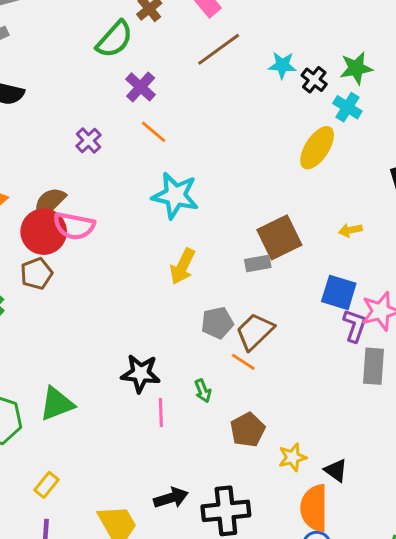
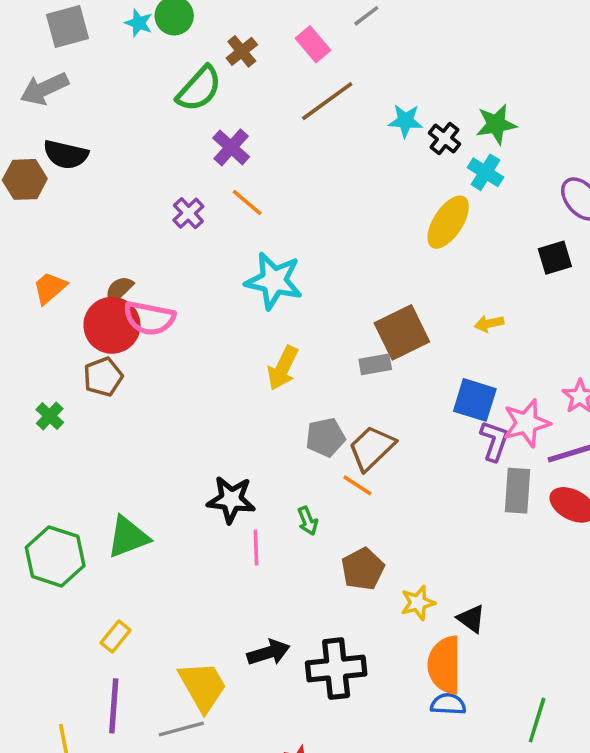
purple cross: (88, 141) -> (188, 213), moved
brown semicircle: (49, 203) -> (119, 290), size x0.7

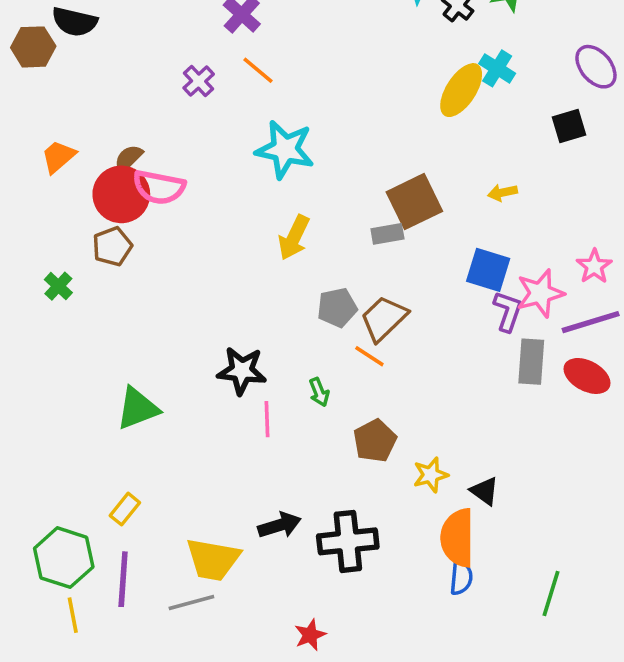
cyan cross: (485, 172) -> (497, 68), moved
green hexagon: (55, 556) -> (64, 558), moved
yellow trapezoid: (203, 686) -> (213, 559), turned 130
blue semicircle: (448, 704) -> (461, 577), turned 92

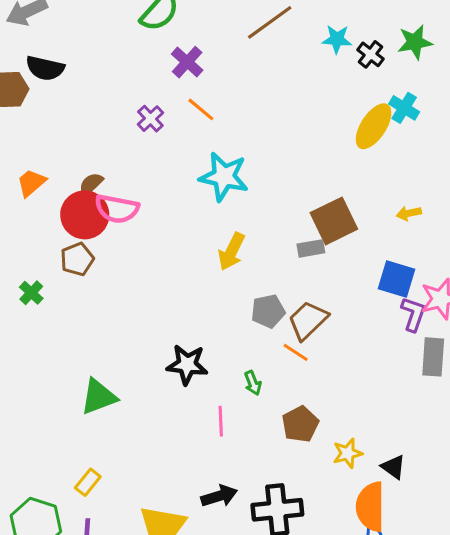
pink line: (267, 419) -> (221, 421), moved

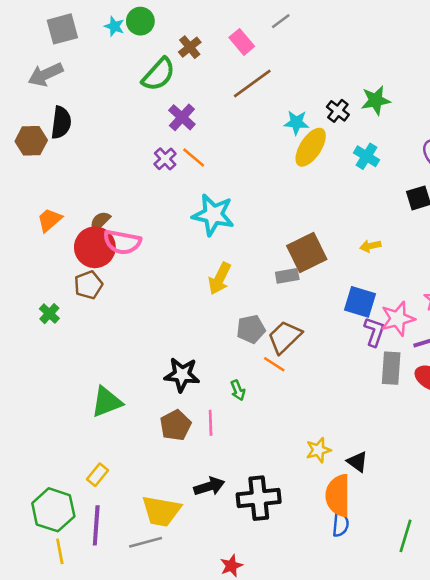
cyan star: (337, 39) -> (296, 122), moved
black semicircle: (45, 68) -> (61, 122), turned -96
purple cross: (150, 119) -> (165, 159), moved
yellow ellipse: (374, 126) -> (311, 147), moved
brown pentagon: (300, 424) -> (175, 425), moved

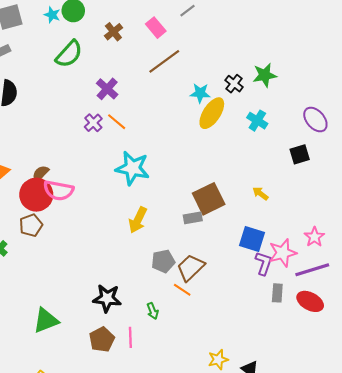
green semicircle: (159, 74) -> (69, 54), moved
yellow arrow: (370, 246) -> (260, 194), turned 49
gray rectangle: (391, 368) -> (277, 293), size x0.7

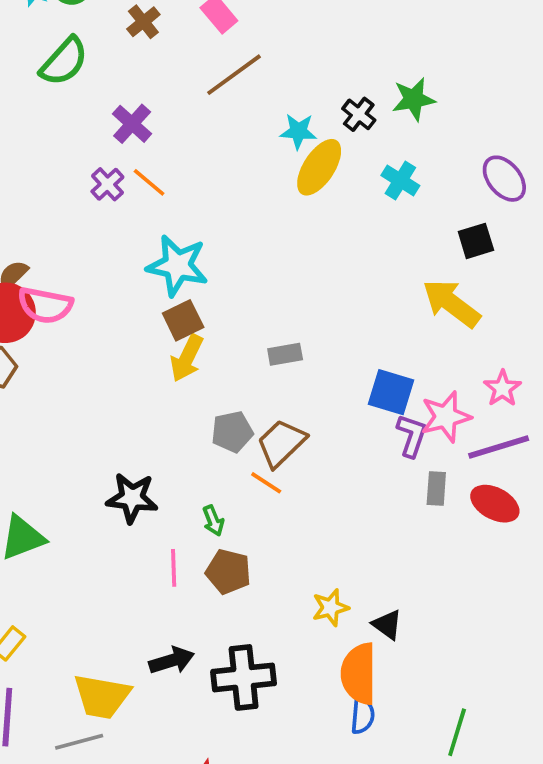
yellow arrow: (260, 194) -> (451, 303), moved, size x2.0
brown square: (209, 199) -> (183, 320), moved, size x0.7
brown pentagon: (102, 339) -> (228, 572), moved, turned -30

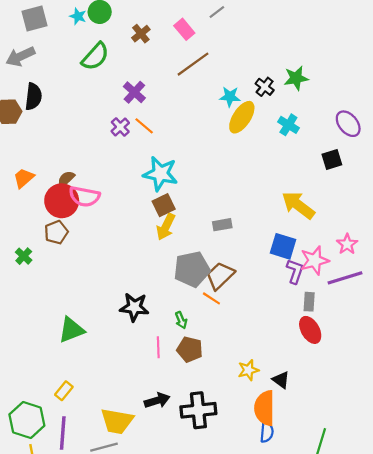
yellow arrow: (451, 303) -> (298, 205), moved
gray pentagon: (232, 432) -> (192, 269), size x1.5
red ellipse: (495, 504) -> (310, 330), moved, turned 32

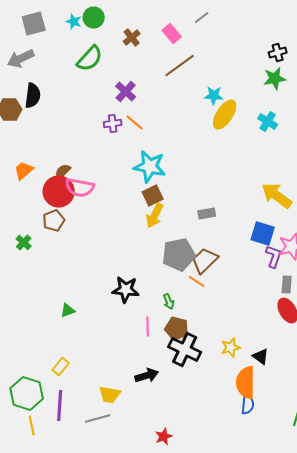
black cross: (265, 87) -> (278, 52), moved, turned 36
purple cross: (120, 127) -> (113, 124), turned 36
green triangle: (71, 330) -> (68, 310), size x0.6
black cross: (198, 410) -> (185, 350), moved, turned 32
yellow trapezoid: (117, 421) -> (110, 394), size x0.7

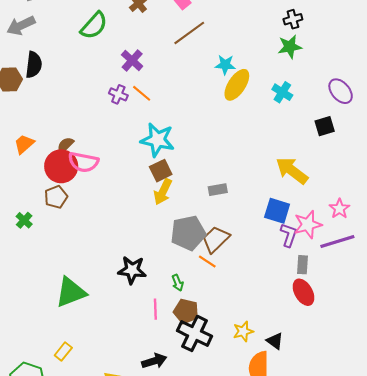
purple cross: (113, 124) -> (118, 94), turned 30
green triangle: (68, 310) -> (71, 292), size x2.0

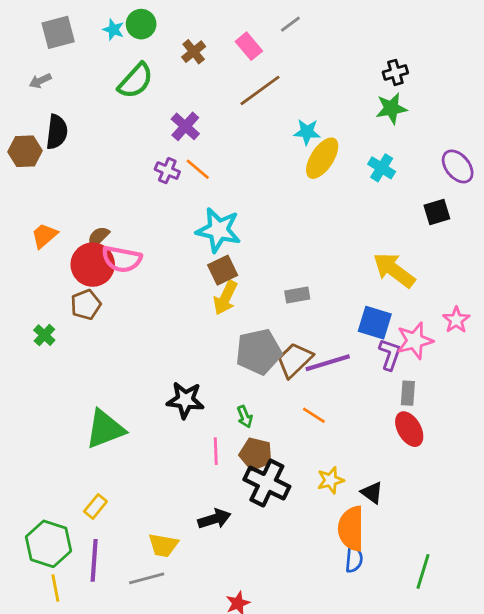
gray arrow: (21, 26) -> (40, 81), size x0.6
purple line: (337, 241) -> (328, 363), moved
orange line: (207, 262) -> (314, 415), moved

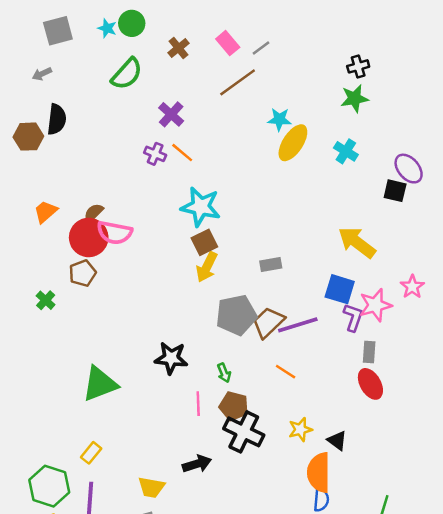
gray line: (290, 24) -> (261, 48), moved
purple ellipse: (458, 166) -> (409, 169), moved
black square: (437, 212) -> (395, 191), turned 30

